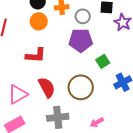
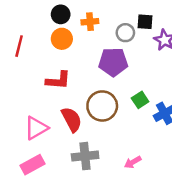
gray circle: (83, 16) -> (125, 33), moved
green square: (103, 61) -> (140, 100), moved
brown circle: (81, 87) -> (102, 106), moved

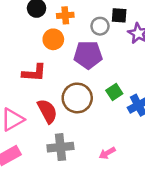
orange circle: (62, 39) -> (53, 39), moved

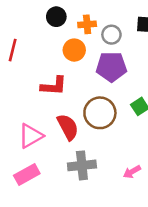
gray circle: (100, 26) -> (111, 35), moved

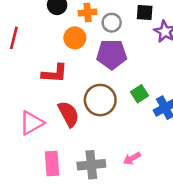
gray cross: (82, 165) -> (91, 165), moved
pink rectangle: (27, 174) -> (52, 163), moved, turned -65

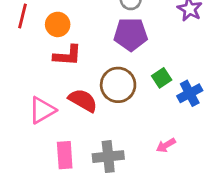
orange circle: (75, 38) -> (58, 24), moved
red semicircle: (68, 114) -> (83, 100), turned -32
pink arrow: (132, 158) -> (166, 145), moved

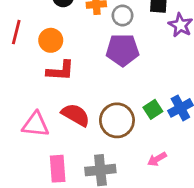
green square: (162, 78) -> (153, 109), moved
brown circle: (118, 85) -> (117, 120), moved
pink triangle: (42, 110) -> (36, 125), turned 36

